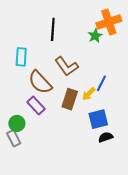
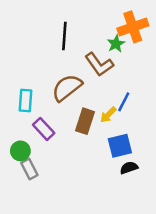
cyan rectangle: (21, 57) -> (26, 101), moved
brown L-shape: (67, 66) -> (99, 64), moved
brown semicircle: (40, 82) -> (67, 88), moved, turned 95
gray rectangle: (14, 138) -> (29, 169), moved

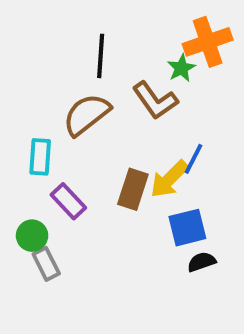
brown semicircle: (67, 88) -> (87, 115), moved
yellow arrow: (108, 115) -> (169, 179), size x1.5

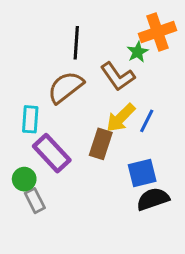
yellow arrow: (169, 179) -> (121, 118), moved
purple rectangle: (68, 201) -> (52, 153), size x1.4
black semicircle: (202, 262) -> (153, 199), size x1.5

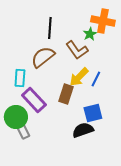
orange cross: (157, 32) -> (103, 21), turned 30
green circle: (24, 179) -> (16, 117), size x1.5
black semicircle: (153, 199) -> (83, 130), moved

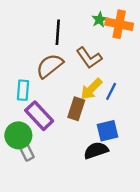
green star: (90, 34) -> (99, 20), moved

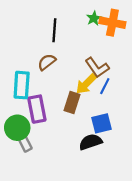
brown L-shape: (89, 58) -> (97, 68), moved
brown semicircle: (50, 66) -> (47, 62), size x0.7
cyan rectangle: (23, 90) -> (22, 85), size x1.4
purple rectangle: (39, 116) -> (37, 109), turned 32

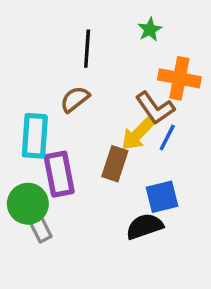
orange cross: (112, 23) -> (179, 78), moved

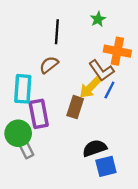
blue square: (162, 197) -> (106, 166), moved

